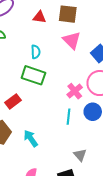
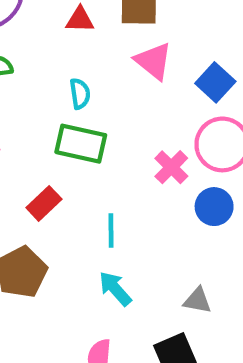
cyan line: (68, 117) -> (111, 231), moved
cyan arrow: (31, 138) -> (115, 289), moved
gray triangle: (80, 155) -> (197, 300), turned -32

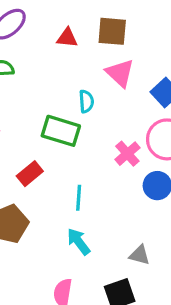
cyan semicircle: (80, 94) -> (86, 101), moved

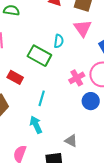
red rectangle: (30, 174) -> (15, 77), turned 56

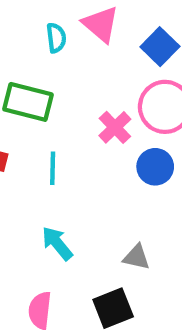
cyan semicircle: (59, 41) -> (56, 38), moved
cyan line: (42, 98) -> (53, 168), moved

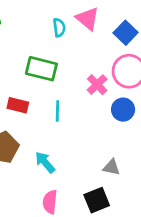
cyan arrow: (57, 243) -> (45, 162), moved

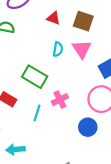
pink cross: (97, 85) -> (60, 100), moved
cyan arrow: (45, 162) -> (16, 149), turned -72

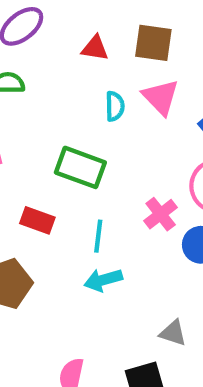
pink cross: (60, 100) -> (161, 214), moved
cyan arrow: (16, 149) -> (103, 280), moved

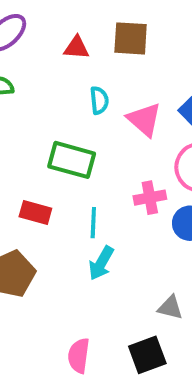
pink triangle: (161, 97) -> (144, 120), moved
pink cross: (161, 214) -> (150, 198), turned 32
cyan arrow: (103, 280) -> (101, 263), turned -40

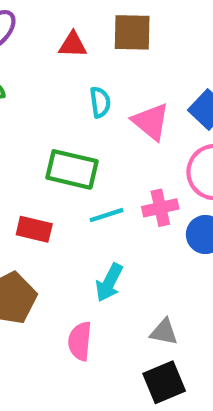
cyan line: (93, 223) -> (107, 215), moved, turned 72
gray triangle: (170, 308) -> (164, 332), moved
pink semicircle: (79, 356) -> (80, 341), moved

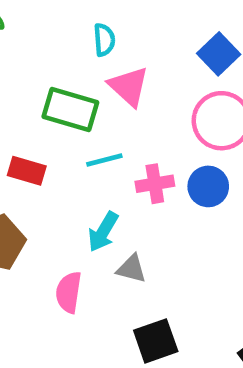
pink triangle: (151, 122) -> (129, 86), moved
pink cross: (160, 208) -> (155, 184), moved
gray triangle: (164, 332) -> (131, 269), moved

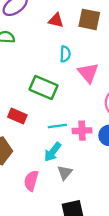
pink triangle: (129, 86) -> (88, 73), moved
cyan line: (104, 160) -> (57, 126), moved
gray triangle: (131, 269) -> (65, 173), turned 49

